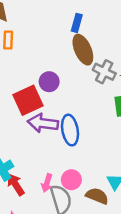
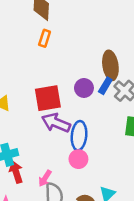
blue rectangle: (77, 23) -> (105, 86), moved
purple circle: (49, 82) -> (84, 88), moved
pink circle: (71, 180) -> (78, 159), moved

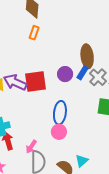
purple arrow: (56, 123) -> (15, 82), moved

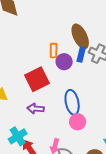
orange rectangle: (34, 33) -> (54, 51), moved
purple arrow: (15, 82) -> (35, 109), moved, size x0.7

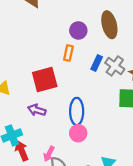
brown ellipse: (80, 36) -> (109, 25), moved
purple circle: (64, 62) -> (78, 30), moved

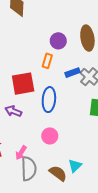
blue rectangle: (97, 63) -> (73, 73), turned 40
blue ellipse: (77, 111) -> (49, 100), moved

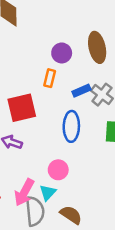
blue ellipse: (49, 100) -> (71, 126), moved
pink arrow: (21, 153) -> (24, 192), size x1.5
cyan triangle: (75, 166) -> (48, 193), moved

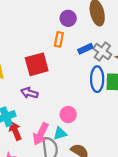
blue ellipse: (71, 126) -> (97, 79), moved
cyan triangle: (48, 193) -> (60, 133), turned 32

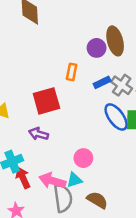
purple circle: (68, 18) -> (97, 48), moved
blue ellipse: (97, 79) -> (116, 117), turned -35
pink arrow: (41, 134) -> (52, 181), turned 80

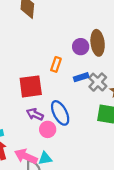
blue ellipse: (116, 117) -> (60, 113), moved
purple arrow: (38, 134) -> (35, 114), moved
pink circle: (83, 158) -> (48, 129), moved

